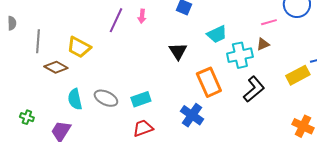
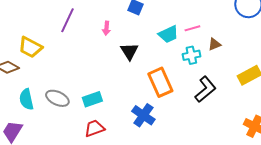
pink arrow: (142, 16) -> (106, 28), moved
pink line: (269, 22) -> (192, 28), moved
cyan cross: (240, 55) -> (191, 55), size x0.7

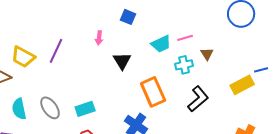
purple line: (67, 20) -> (56, 51), moved
brown triangle: (214, 44) -> (207, 54), turned -40
gray ellipse: (57, 98) -> (50, 108), turned 30

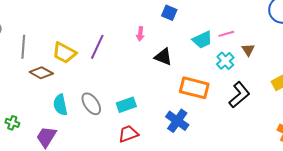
black triangle: (122, 61) -> (163, 57), turned -36
cyan cross: (184, 65) -> (225, 61), turned -30
orange rectangle: (153, 92) -> (194, 88), turned -52

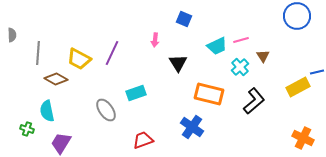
black triangle: (163, 57) -> (178, 63), turned 36
cyan semicircle: (60, 105) -> (47, 111), moved
cyan rectangle: (126, 105) -> (136, 93), moved

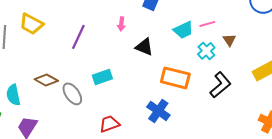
yellow trapezoid: (79, 59) -> (31, 24), moved
black triangle: (178, 63) -> (144, 47), turned -36
brown diamond: (56, 79) -> (46, 80), moved

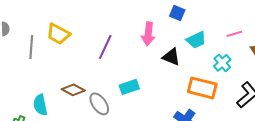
pink arrow: (121, 24) -> (148, 34), size x1.6
cyan trapezoid: (183, 30) -> (196, 40), moved
cyan cross: (206, 51) -> (222, 63), moved

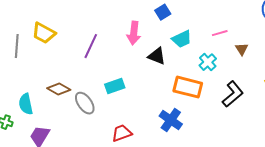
blue square: (177, 13) -> (163, 12), turned 35

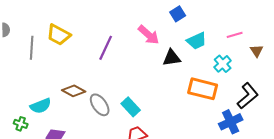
pink arrow: (134, 33) -> (149, 35), turned -55
black triangle: (157, 56) -> (172, 58), turned -30
cyan rectangle: (115, 86) -> (131, 107), moved, turned 66
cyan semicircle: (26, 104) -> (41, 106), turned -100
blue cross: (171, 120) -> (231, 122), moved, turned 30

